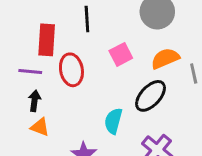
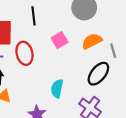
black ellipse: (151, 96) -> (98, 74), moved

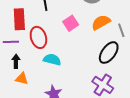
cyan semicircle: (57, 89) -> (52, 60), moved, turned 96

